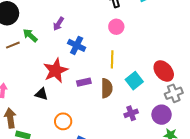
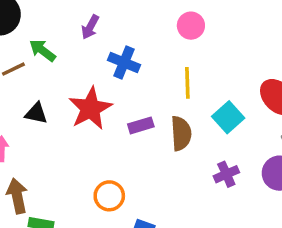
black triangle: (41, 94) -> (36, 113), moved

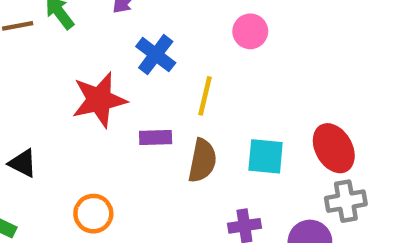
yellow line: (187, 83) -> (205, 96), moved
black triangle: (36, 113) -> (23, 163), moved
cyan square: (228, 117) -> (266, 156), turned 32

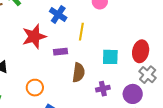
red ellipse: (334, 148) -> (141, 51), turned 45
brown semicircle: (202, 161) -> (79, 72), moved
gray cross: (346, 201) -> (148, 75), turned -36

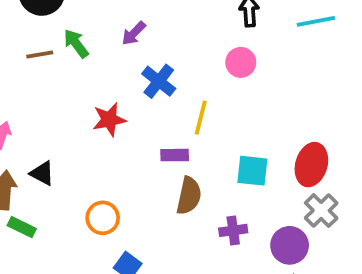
red star: (34, 36) -> (109, 120), size x0.7
purple rectangle: (60, 52) -> (175, 155), moved

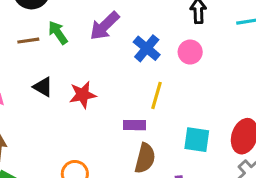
purple arrow: (134, 33) -> (105, 26), size x1.5
blue cross: (159, 81) -> (147, 48), moved
black triangle: (42, 173) -> (43, 87), moved

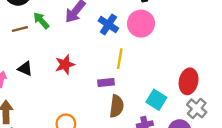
pink circle: (190, 52) -> (141, 24), size x1.5
black triangle: (43, 87) -> (25, 69), moved
cyan square: (197, 140) -> (156, 100), moved, turned 30

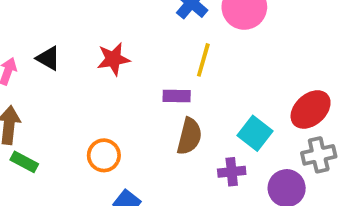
red ellipse: (189, 81) -> (311, 109), turned 30
gray cross: (197, 108) -> (319, 155), turned 30

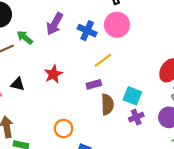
yellow line: (203, 60) -> (103, 60), turned 54
cyan square: (255, 133) -> (132, 96), moved

